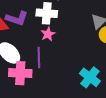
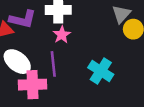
cyan cross: (90, 77) -> (101, 71), moved

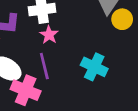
pink cross: (33, 85) -> (26, 90), turned 32

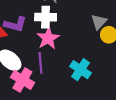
pink star: (49, 35) -> (48, 38), size x1.5

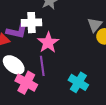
white cross: (46, 17) -> (31, 23), moved
cyan cross: (80, 70) -> (78, 82), moved

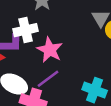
purple line: (42, 66) -> (48, 79), turned 72

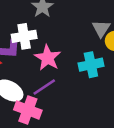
cyan cross: (95, 90) -> (91, 65), moved, turned -35

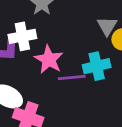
purple line: (44, 87) -> (72, 77), moved, turned 30

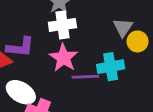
white cross: (22, 36) -> (62, 25), moved

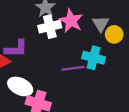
pink star: (63, 58) -> (71, 21), moved
cyan cross: (111, 67) -> (94, 58), turned 30

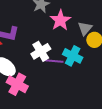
white cross: (50, 27) -> (41, 51), moved, turned -30

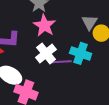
pink star: (60, 20) -> (44, 26), moved

